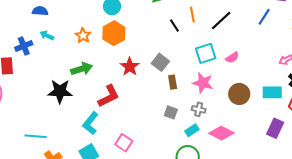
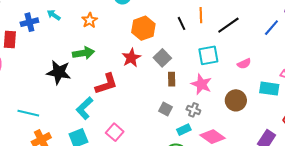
orange hexagon: (114, 33) -> (143, 28), moved
pink semicircle: (232, 58) -> (244, 64), moved
cyan rectangle: (272, 92) -> (269, 89), moved

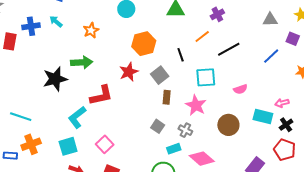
orange line: (201, 15) -> (202, 37), turned 49
black line: (181, 23) -> (181, 55), moved
black star: (59, 72) -> (55, 79), turned -30

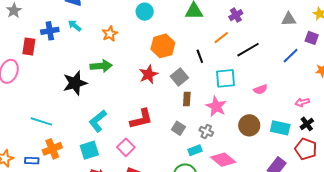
red L-shape: (101, 95) -> (141, 119), moved
cyan rectangle: (263, 117) -> (280, 128), moved

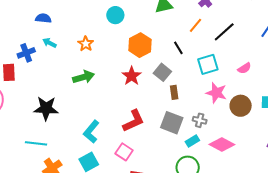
black star: (75, 83) -> (46, 108), moved, turned 30
pink star: (216, 106) -> (216, 93), moved
gray square: (178, 128) -> (172, 123), size x1.6

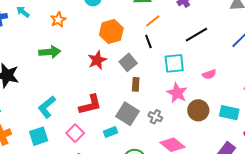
orange line: (196, 25) -> (153, 21), moved
cyan rectangle: (192, 141) -> (110, 132), moved

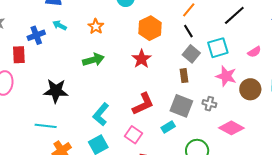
gray square: (128, 62) -> (191, 54), moved

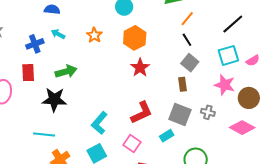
orange hexagon: (150, 28) -> (135, 38), moved
cyan square: (218, 48) -> (228, 55), moved
red rectangle: (19, 55) -> (28, 73), moved
green arrow: (93, 60) -> (66, 72), moved
pink diamond: (231, 128) -> (242, 128), moved

